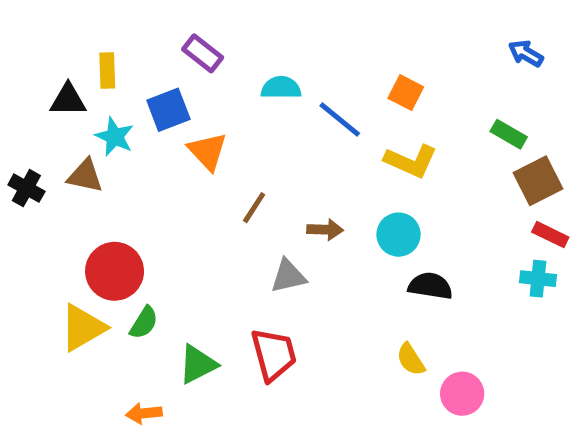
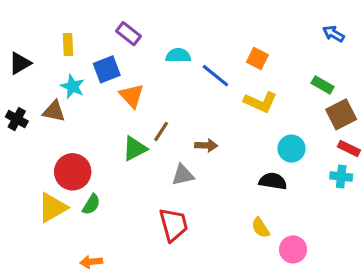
black triangle: (68, 100) -> (20, 63), moved, turned -30
cyan circle: (399, 235) -> (292, 149), moved
green triangle: (198, 364) -> (135, 149), moved

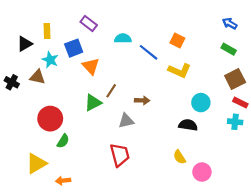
black triangle: (20, 63) -> (25, 44), moved
green rectangle: (323, 85) -> (229, 49), moved
yellow triangle: (52, 208) -> (36, 163), moved

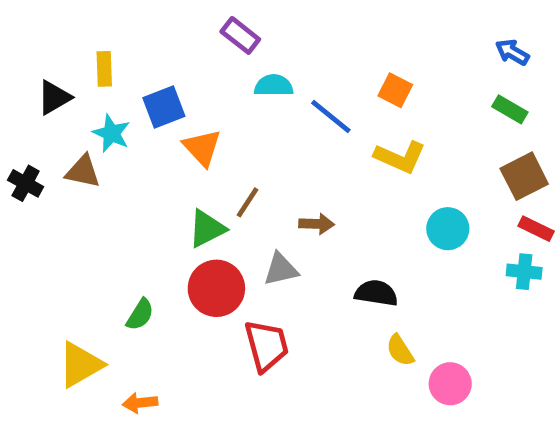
purple rectangle: (89, 24) -> (240, 35), moved
red circle: (50, 119) -> (216, 288), moved
black semicircle: (188, 125) -> (376, 293), moved

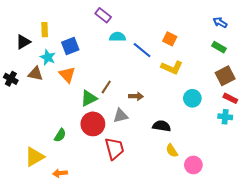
orange triangle: (202, 148) -> (67, 75), moved

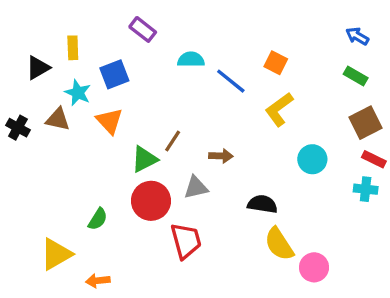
purple rectangle: (103, 15) -> (143, 29), moved
yellow L-shape: (172, 68) -> (279, 109), turned 120
yellow semicircle: (172, 151) -> (279, 244), size x1.5

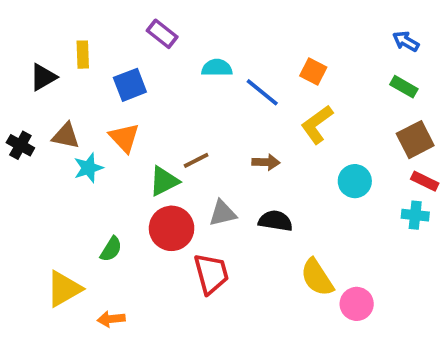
cyan star: (78, 93) -> (88, 168), moved, turned 30
brown line: (173, 141) -> (196, 160), turned 30
brown arrow: (221, 156) -> (266, 162), moved
black semicircle: (262, 204) -> (275, 221), moved

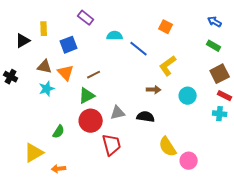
orange square: (313, 72) -> (166, 27), moved
brown triangle: (66, 136) -> (45, 67), moved
brown line: (196, 160) -> (94, 75), moved
brown arrow: (266, 162) -> (154, 90), moved

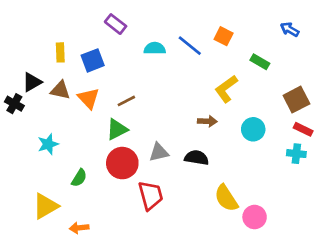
yellow rectangle: (44, 29) -> (60, 52), moved
black triangle: (23, 41) -> (32, 82), moved
green rectangle: (214, 46) -> (260, 62), moved
blue line: (139, 49) -> (190, 46), moved
cyan star: (47, 89) -> (48, 144), moved

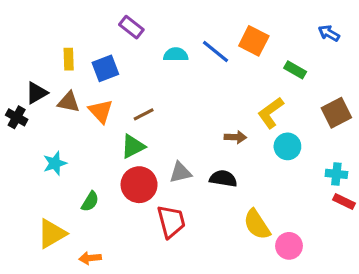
orange square: (224, 36) -> (254, 41), size x1.4
yellow L-shape: (226, 89) -> (271, 113), moved
red rectangle: (303, 129) -> (344, 202), moved

